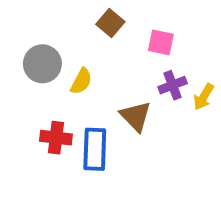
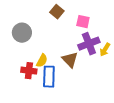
yellow semicircle: (81, 81) -> (42, 61), moved
purple cross: (173, 85) -> (89, 44), size x1.5

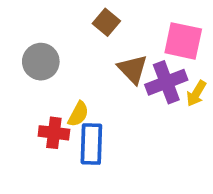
pink square: (83, 22) -> (183, 41), moved, size x1.5
brown triangle: (70, 60) -> (133, 69), moved

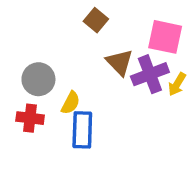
gray circle: (41, 62) -> (38, 79), moved
red cross: (54, 133) -> (30, 118), moved

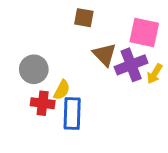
brown square: (96, 20) -> (84, 18), turned -30
red cross: (30, 118) -> (43, 103), moved

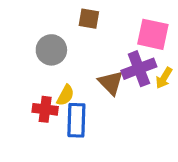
brown triangle: (105, 55) -> (111, 83), moved
gray circle: (34, 69) -> (51, 50), moved

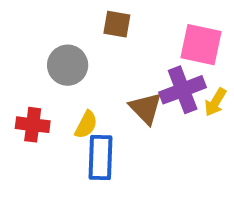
red cross: (45, 109) -> (33, 125), moved

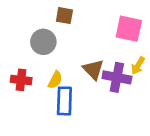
brown square: (117, 24) -> (64, 16), moved
purple cross: (183, 90) -> (117, 77), moved, turned 32

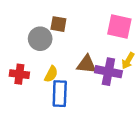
brown square: (64, 16) -> (58, 24), moved
brown triangle: (93, 69) -> (86, 64), turned -40

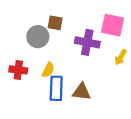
brown triangle: (86, 64) -> (82, 92), moved
purple cross: (108, 72) -> (87, 42), moved

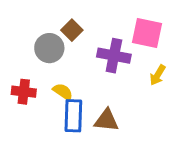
brown square: (55, 23) -> (72, 30), turned 35
yellow semicircle: (48, 70) -> (63, 92), turned -84

